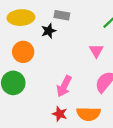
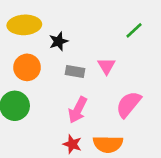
gray rectangle: (62, 15) -> (75, 72), moved
pink triangle: (96, 51) -> (107, 66), moved

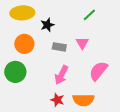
green line: (134, 30) -> (89, 15), moved

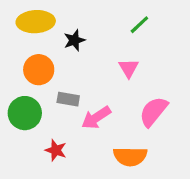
gray rectangle: (59, 47) -> (68, 99), moved
pink arrow: (61, 75) -> (96, 118), turned 30
red star: (57, 100) -> (56, 150), moved

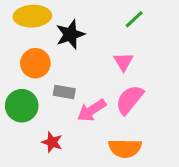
black star: (74, 40) -> (70, 34), size x1.4
pink semicircle: (153, 112) -> (130, 100), moved

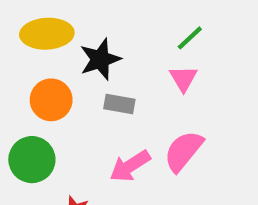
pink triangle: (123, 62) -> (183, 78), moved
gray rectangle: (64, 92) -> (119, 104), moved

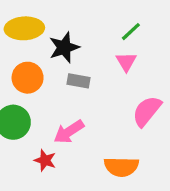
pink semicircle: (183, 151) -> (147, 111), moved
pink arrow: (130, 166) -> (69, 132), moved

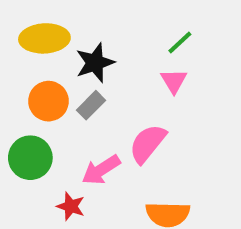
gray rectangle: (78, 81) -> (91, 105), moved, turned -55
pink semicircle: (147, 111) -> (148, 144), moved

